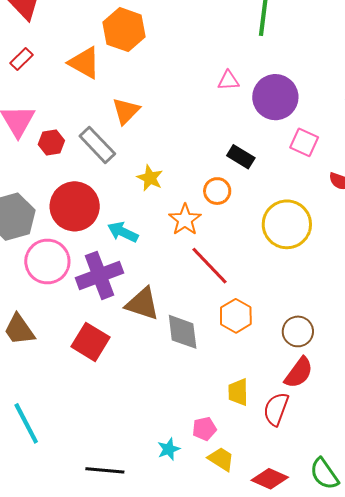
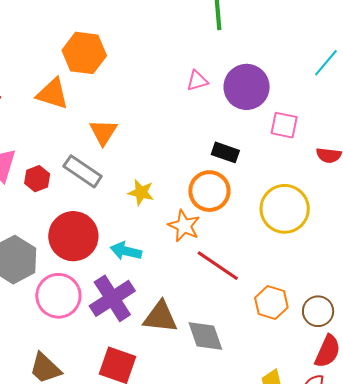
orange circle: (217, 191) -> (209, 191), size x1.5
orange hexagon: (236, 316) -> (271, 303), moved

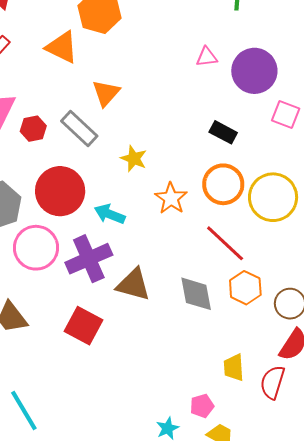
orange circle: (209, 191) -> (223, 184), moved
red line: (218, 266) -> (225, 243), moved
gray diamond: (205, 336) -> (196, 294), moved

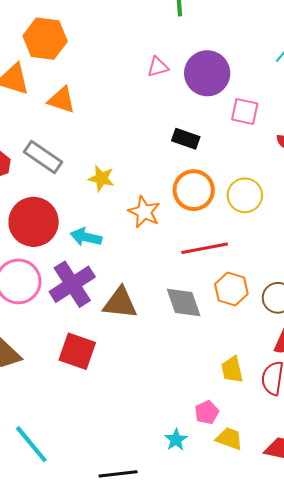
orange triangle: (106, 93) -> (61, 100), moved, turned -44
yellow circle: (273, 197) -> (245, 195), size x0.7
red line: (225, 243) -> (205, 248), turned -45

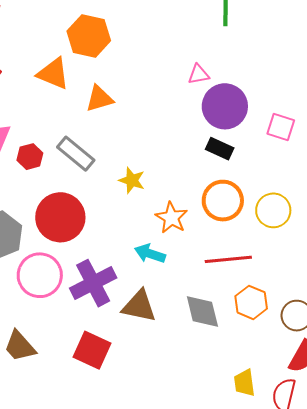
purple circle: (207, 73) -> (225, 106), moved
orange triangle: (61, 100) -> (99, 99), turned -40
cyan arrow: (86, 237) -> (150, 254), moved

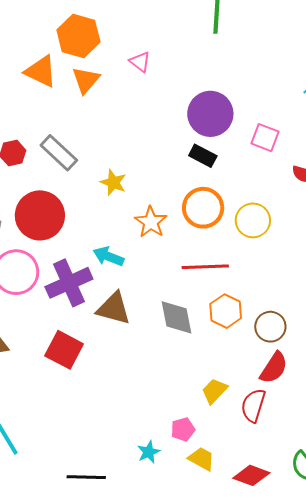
pink triangle: (198, 74) -> (140, 62), moved, turned 45
orange triangle: (99, 99) -> (86, 80), moved, turned -36
cyan arrow: (150, 254) -> (108, 256), moved
yellow trapezoid: (244, 383) -> (214, 391), turned 48

